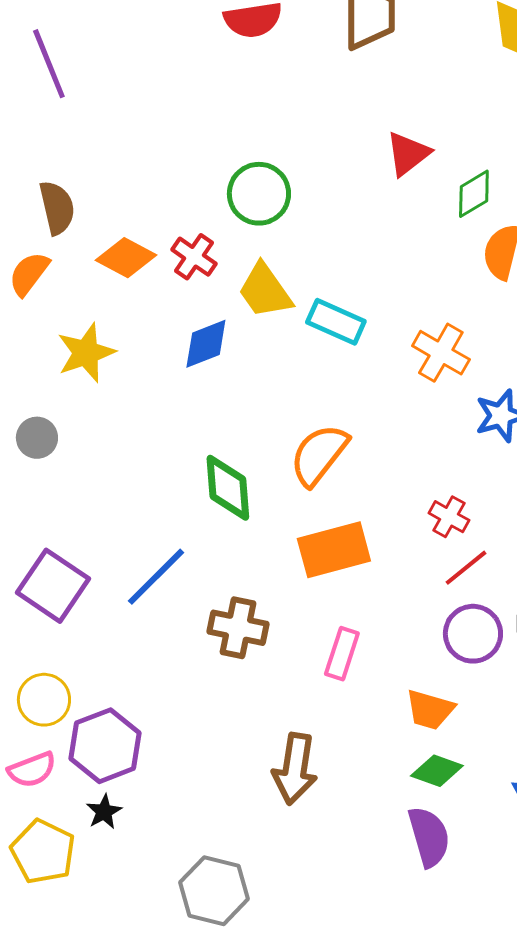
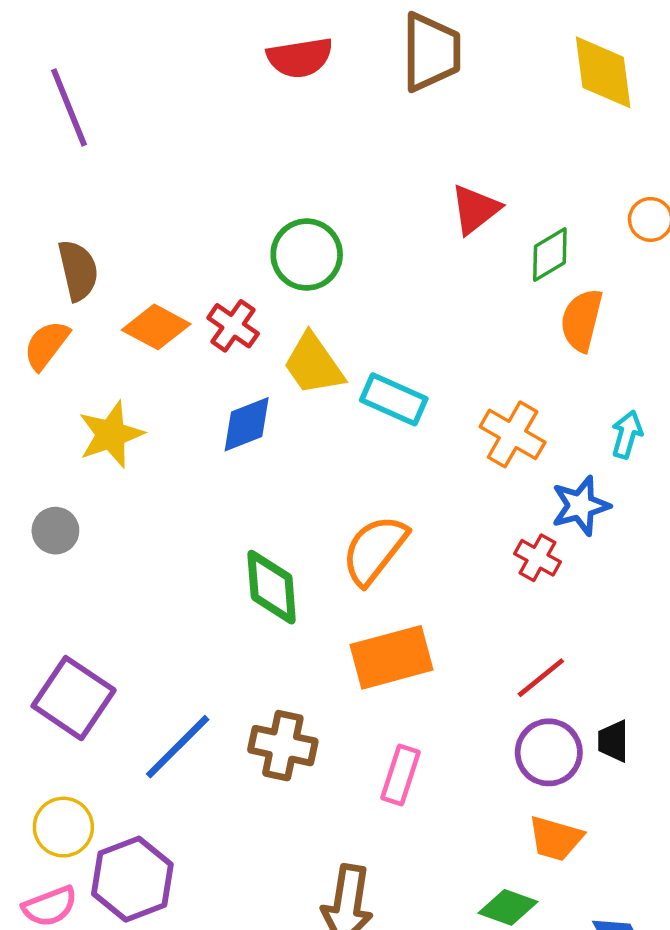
red cross: (449, 517) -> (537, 558), moved
blue line: (156, 577) -> (178, 747), moved
orange trapezoid: (430, 710) -> (556, 838), moved

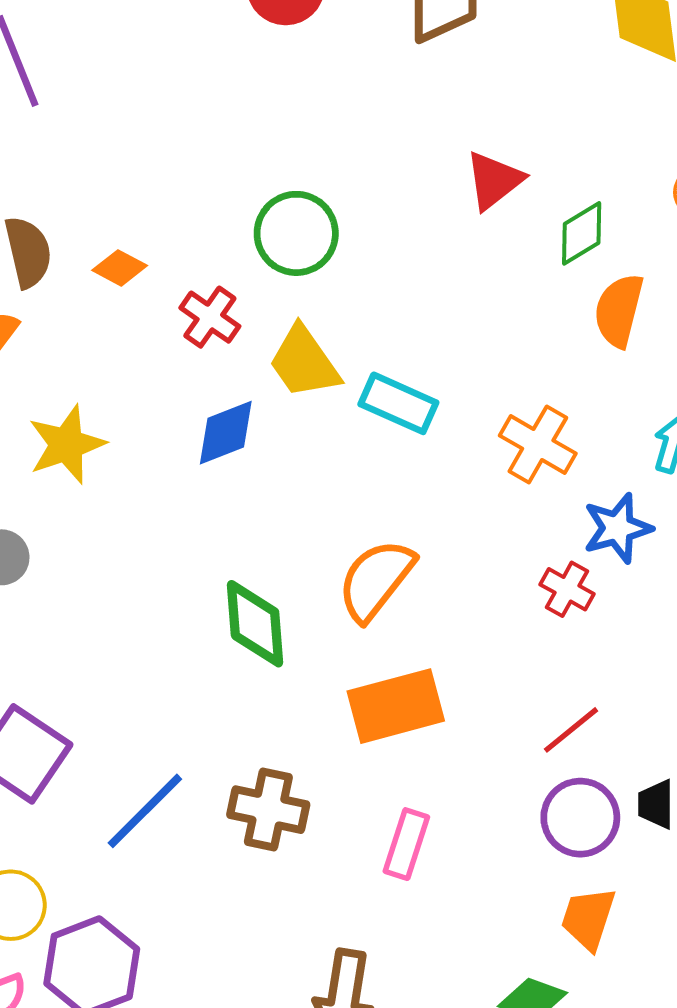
orange diamond: (156, 327) -> (120, 268), moved, size x0.7
orange trapezoid: (556, 838) -> (588, 918), turned 92

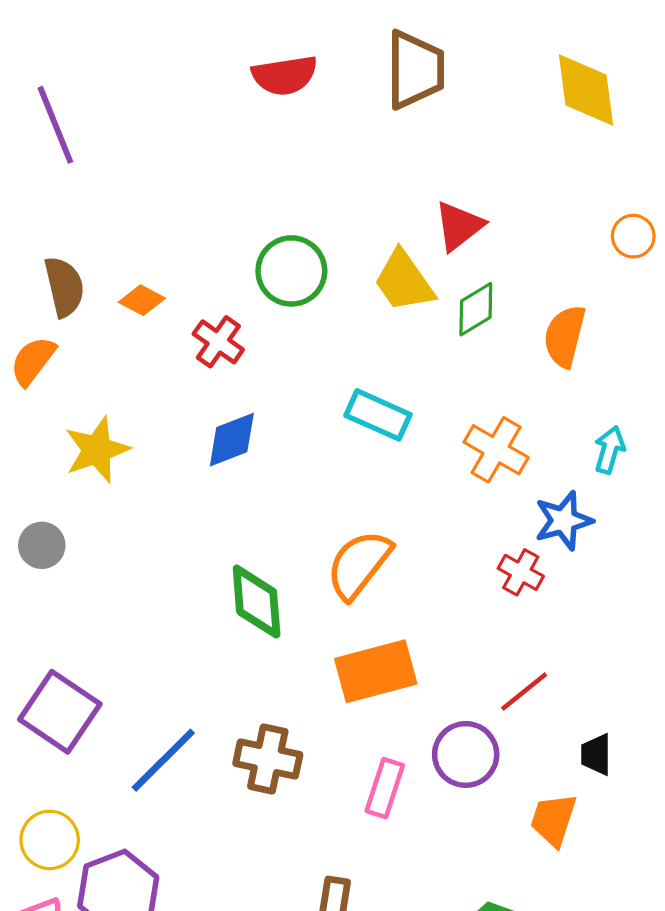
green diamond: (582, 233) -> (476, 309), moved
yellow trapezoid: (304, 362) -> (404, 281), moved
purple circle: (580, 818) -> (466, 754), moved
orange trapezoid: (588, 918) -> (553, 820), moved

